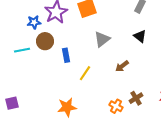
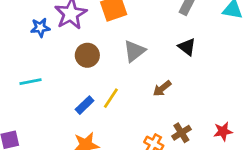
brown circle: (45, 41) -> (87, 55), moved
cyan line: (22, 50) -> (31, 82), moved
blue rectangle: (66, 55) -> (85, 105), moved, turned 56

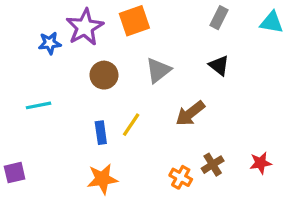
brown arrow: (162, 88) -> (190, 113), size x1.4
blue rectangle: (85, 105) -> (101, 133), turned -54

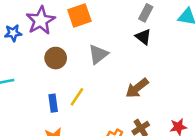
black triangle: (219, 65) -> (143, 37), moved
brown arrow: (190, 113) -> (137, 88), moved

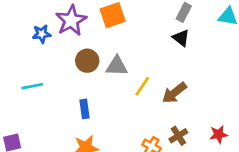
gray triangle: (98, 54) -> (117, 66), moved, turned 40
yellow line: (77, 97) -> (142, 86), moved

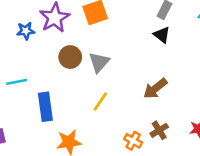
gray triangle: (117, 66) -> (99, 62), turned -50
yellow line: (142, 86) -> (100, 102), moved
blue rectangle: (85, 109) -> (45, 107), moved, size x1.5

